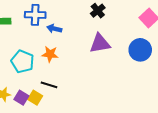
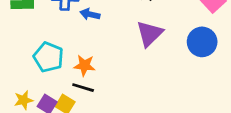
purple triangle: (100, 43) -> (149, 34), turned -35
orange star: (50, 54) -> (84, 65), moved

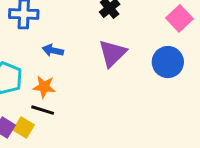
blue arrow: (90, 14) -> (53, 50), moved

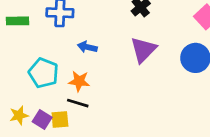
yellow square: (24, 128) -> (60, 120), turned -36

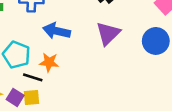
blue arrow: (87, 47) -> (57, 31), size x1.5
black line: (78, 103) -> (33, 77), moved

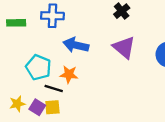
purple triangle: (108, 33) -> (124, 47), turned -35

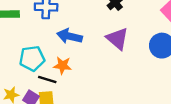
cyan pentagon: (38, 67) -> (32, 58), turned -30

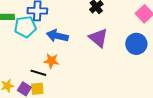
cyan pentagon: (32, 58) -> (25, 27), moved

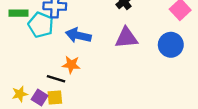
cyan pentagon: (25, 27) -> (41, 25), turned 30
purple triangle: (98, 38) -> (126, 38), turned -45

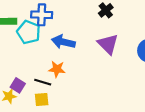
purple triangle: (126, 38) -> (108, 44), turned 50
purple square: (40, 97) -> (18, 85), moved

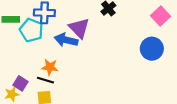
purple triangle: (108, 44) -> (79, 28), moved
orange star: (57, 69) -> (50, 67), moved

